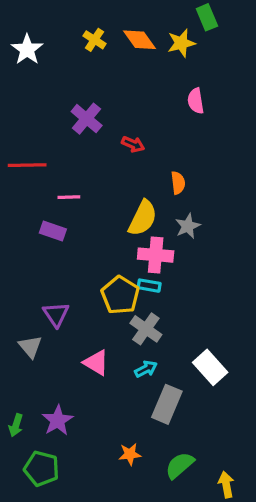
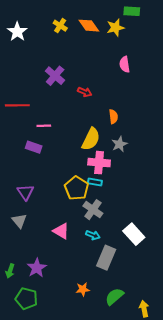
green rectangle: (207, 17) -> (132, 11), turned -63
purple triangle: (56, 314) -> (25, 192), moved
cyan arrow: (146, 369) -> (93, 235), turned 48

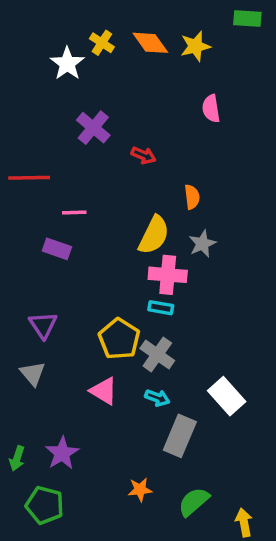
green rectangle: (132, 11) -> (247, 19), moved
white star: (17, 32) -> (67, 64), moved
yellow pentagon: (77, 188) -> (119, 339), moved

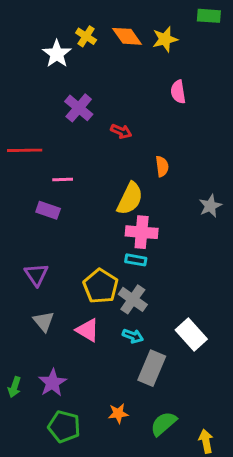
gray star: (202, 244) -> (210, 206), moved
gray triangle: (33, 374) -> (44, 321), moved
green pentagon: (45, 505) -> (64, 427), moved

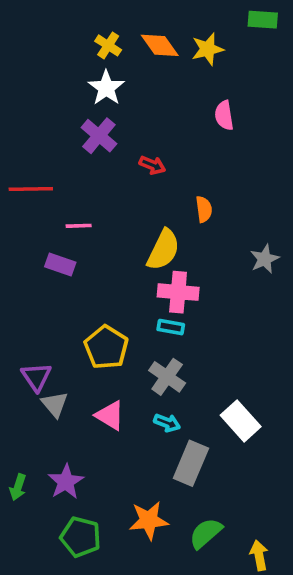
white star: (57, 54) -> (106, 88), moved
purple triangle: (36, 275) -> (36, 377), moved
yellow pentagon: (101, 286) -> (106, 347), moved
orange star: (118, 413) -> (149, 520), size x1.5

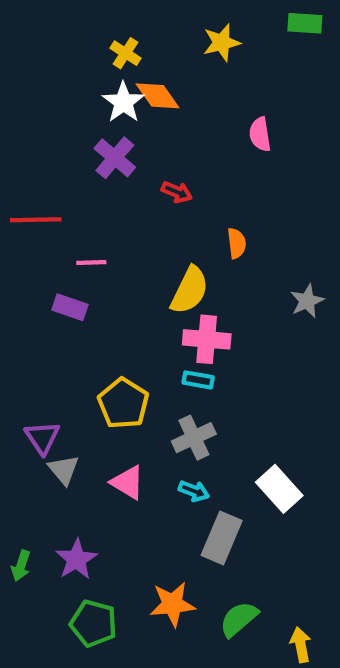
orange diamond: (160, 45) -> (158, 96), moved
yellow star: (208, 49) -> (222, 42), moved
gray cross: (167, 377) -> (194, 438), turned 30

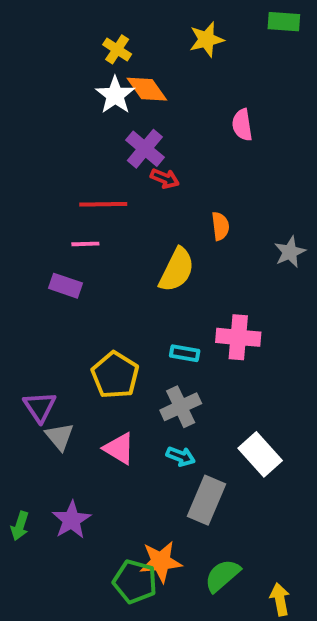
purple cross: (115, 158) -> (145, 149), moved
red line: (36, 220) -> (103, 204), moved
gray star: (307, 301) -> (290, 252), moved
pink cross: (207, 339) -> (238, 337), moved
green pentagon: (93, 623) -> (135, 581), moved

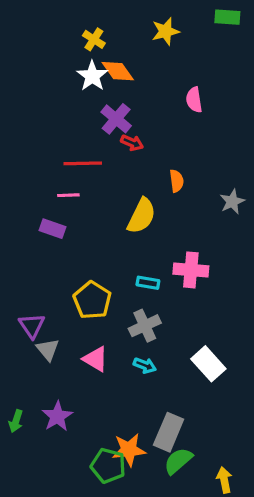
gray rectangle: (206, 500) -> (169, 432), moved

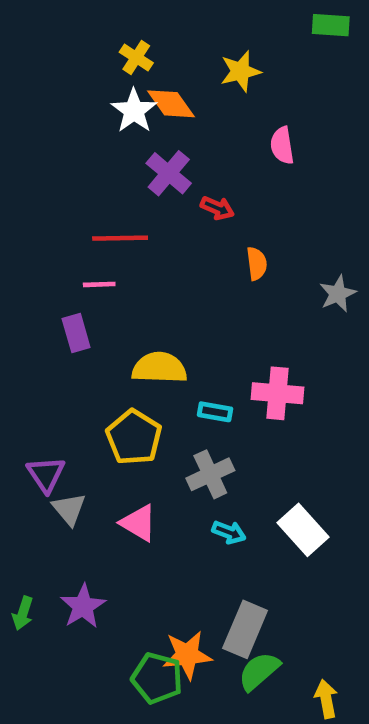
yellow star: (165, 31) -> (240, 71), moved
red arrow: (132, 143) -> (217, 208), moved
yellow semicircle: (142, 216) -> (159, 368), moved, turned -114
purple rectangle: (52, 229) -> (76, 333), turned 55
cyan arrow: (145, 365) -> (229, 532), moved

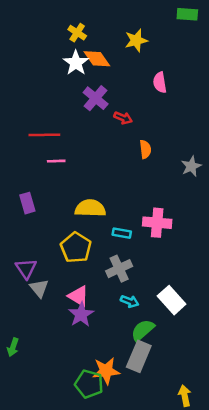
red line: (120, 238) -> (44, 135), moved
purple rectangle: (76, 333) -> (27, 203), moved
purple star: (83, 606) -> (81, 314), moved
green semicircle: (259, 671) -> (143, 330), moved

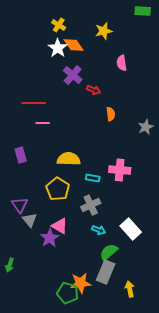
purple star: (81, 314) -> (50, 238), moved
yellow arrow: (185, 396) -> (130, 289), moved

